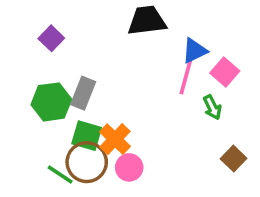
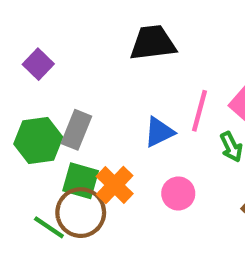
blue triangle: (195, 51) -> (159, 132), moved
pink circle: (129, 167) -> (178, 193), moved

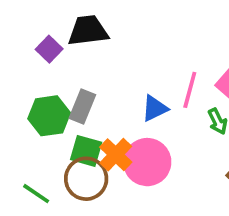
black trapezoid: (153, 43) -> (88, 31), moved
pink circle: (178, 193) -> (147, 162), moved, size x1.6
green line: (49, 227) -> (36, 194), moved

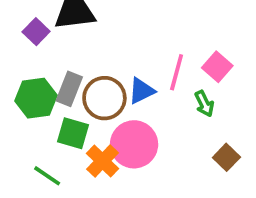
orange cross: (116, 155) -> (103, 161), moved
brown circle: (86, 179) -> (104, 98), moved
green line: (36, 194) -> (47, 176), moved

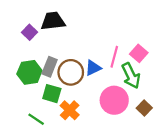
green arrow: (204, 104) -> (131, 76), size x1.6
pink circle: (134, 144) -> (114, 100), moved

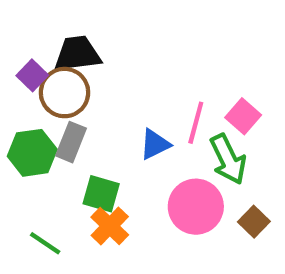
brown circle: (71, 72) -> (65, 93), moved
green square: (52, 94) -> (101, 194), moved

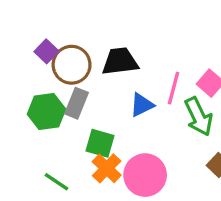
black trapezoid: (77, 54) -> (120, 61), moved
pink circle: (196, 207) -> (145, 175), moved

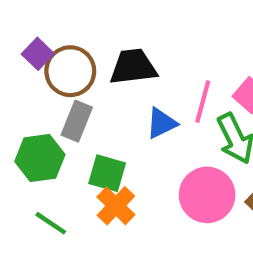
green hexagon: (46, 112) -> (40, 158), moved
pink circle: (145, 175) -> (207, 195), moved

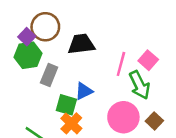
brown circle: (70, 71) -> (45, 27), moved
blue triangle: (161, 123) -> (84, 91), moved
green hexagon: (40, 158) -> (28, 55), moved

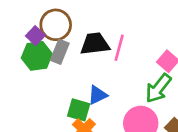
pink line: (121, 64) -> (119, 48), moved
gray rectangle: (49, 75) -> (60, 52), moved
green arrow: (140, 85) -> (158, 88), turned 64

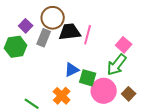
brown circle: (56, 25) -> (53, 18), moved
green hexagon: (37, 56) -> (16, 47), moved
green square: (79, 110) -> (88, 78), moved

